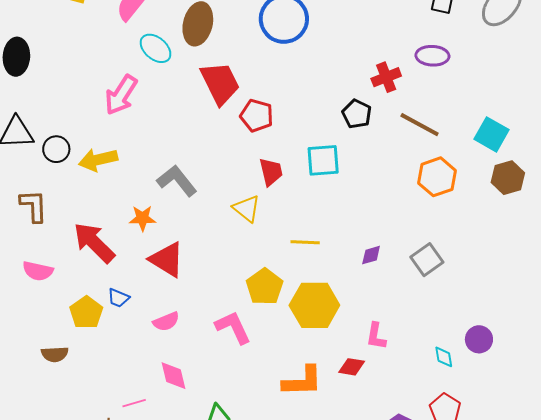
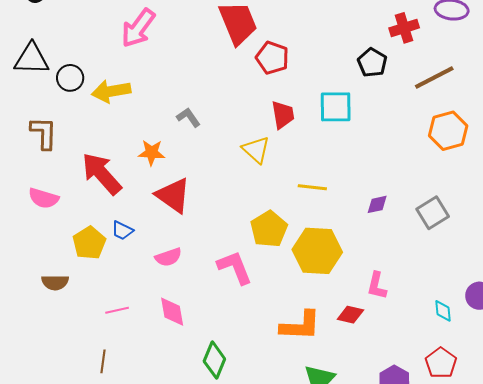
brown line: (420, 125) -> (434, 77), turned -60
gray L-shape: (177, 181) -> (188, 117), size x0.6
pink line: (134, 403) -> (117, 310), moved

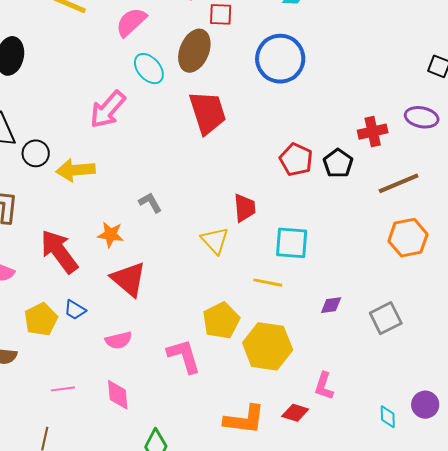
red pentagon: (272, 58) -> (296, 160), moved
cyan square: (336, 107) -> (292, 243), moved

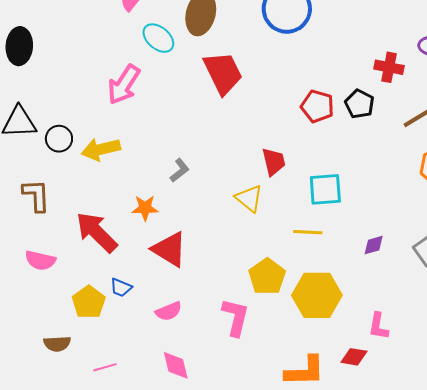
red cross: (373, 132) -> (389, 67), turned 32
gray L-shape: (150, 203) -> (180, 170), turned 90
pink L-shape: (184, 356) -> (236, 317), turned 39
pink line: (63, 389) -> (105, 367), moved

